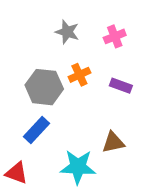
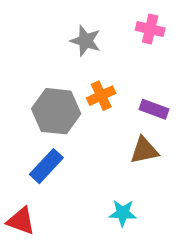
pink cross: (115, 36) -> (150, 29), moved, turned 35
brown triangle: (113, 142) -> (144, 150), moved
cyan star: (78, 167) -> (123, 213), moved, size x0.6

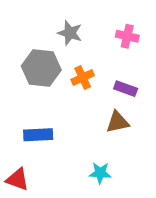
pink cross: (150, 29) -> (127, 36), moved
gray hexagon: (56, 111) -> (41, 68), moved
blue rectangle: (46, 166) -> (38, 135), turned 44

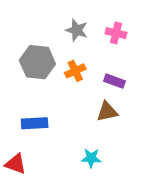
gray star: (70, 33) -> (77, 30), moved

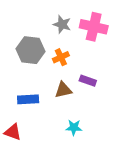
pink cross: (116, 33) -> (94, 27), size x1.6
purple rectangle: (114, 81) -> (88, 81), moved
brown triangle: (107, 112) -> (63, 90), moved

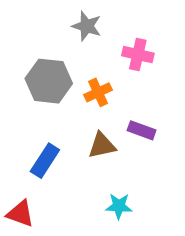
gray star: (62, 24) -> (87, 26), moved
pink cross: (94, 27) -> (138, 55), moved, size x0.7
blue rectangle: (28, 99) -> (45, 161), turned -54

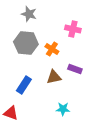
gray star: (87, 26) -> (29, 14), moved
orange cross: (98, 92) -> (52, 49), turned -32

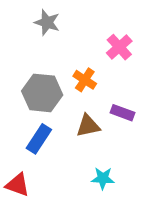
pink cross: (73, 29) -> (119, 47), turned 35
gray hexagon: (26, 43) -> (42, 93), moved

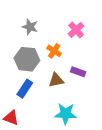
gray star: (47, 22) -> (30, 27), moved
cyan star: (103, 178) -> (66, 114), size x1.5

